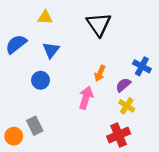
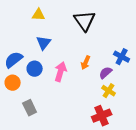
blue semicircle: (16, 44) -> (14, 60), moved
pink arrow: (86, 98) -> (61, 72), moved
orange circle: (14, 136) -> (13, 83), moved

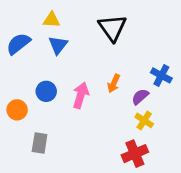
blue triangle: (44, 43) -> (58, 45), moved
blue semicircle: (14, 60) -> (18, 44), moved
gray rectangle: (30, 108) -> (40, 143), turned 35

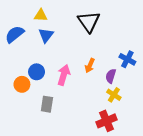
purple semicircle: (140, 97) -> (111, 76), turned -32
orange circle: (17, 110) -> (22, 84), moved
gray rectangle: (40, 143) -> (47, 104), moved

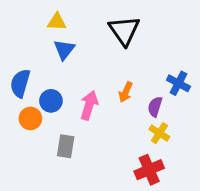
blue semicircle: (15, 34) -> (20, 83), moved, turned -36

